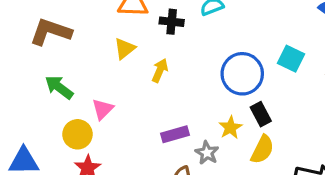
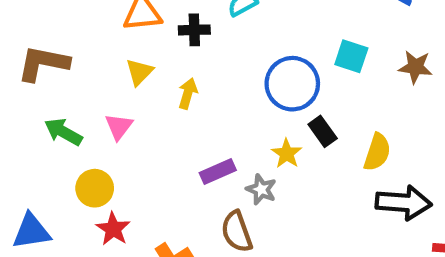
pink triangle: (103, 109) -> (119, 127), moved
yellow semicircle: (262, 149) -> (377, 152), moved

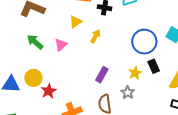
purple rectangle: (218, 172) -> (102, 75), turned -49
yellow circle: (95, 188) -> (33, 78), moved
gray star: (261, 189) -> (128, 93), moved

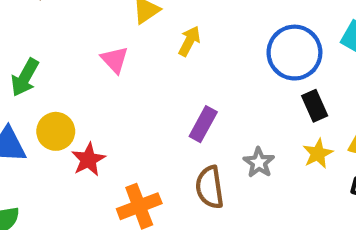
green arrow: (35, 42) -> (25, 77), moved, turned -102
pink triangle: (61, 45) -> (115, 60), turned -32
yellow star: (135, 73) -> (318, 154), moved

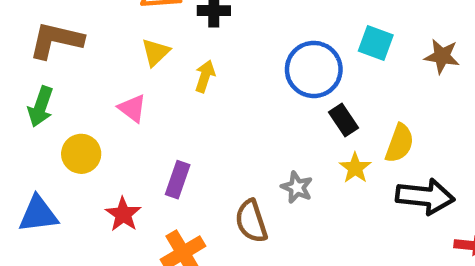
green arrow: (25, 77) -> (41, 107), moved
purple rectangle: (203, 124) -> (178, 180), moved
yellow circle: (56, 131) -> (81, 154), moved

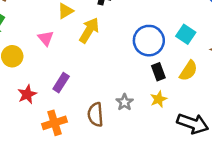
yellow arrow: (205, 76) -> (89, 30), size x1.5
yellow semicircle: (400, 143) -> (188, 71), moved

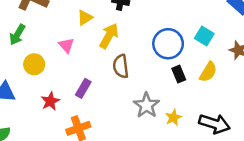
yellow star: (159, 99) -> (173, 118), moved
gray star: (125, 102) -> (146, 105), size x1.5
brown semicircle: (95, 115) -> (121, 66), moved

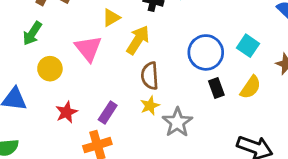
pink triangle: (66, 45) -> (88, 49), size x1.5
purple rectangle: (83, 88) -> (108, 112), moved
yellow star: (173, 118) -> (150, 106), moved

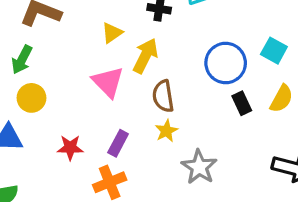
pink triangle: (88, 49) -> (108, 82), moved
yellow circle: (50, 69) -> (31, 98), moved
red star: (66, 112) -> (70, 148), turned 30
gray star: (177, 122) -> (199, 167), moved

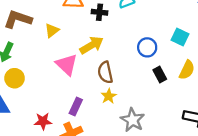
yellow triangle: (112, 33) -> (52, 31), moved
yellow arrow: (145, 56) -> (92, 45), turned 35
blue circle: (226, 63) -> (147, 47), size x0.7
red star: (70, 148) -> (43, 121), moved

